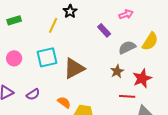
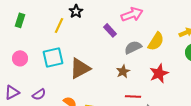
pink arrow: (126, 14) -> (132, 14), size x1.5
green rectangle: (14, 20) -> (20, 20), turned -56
red star: (142, 78) -> (159, 73), moved

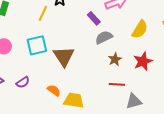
gray semicircle: (133, 47) -> (104, 37), moved
brown triangle: (80, 68) -> (64, 56), turned -35
brown star: (123, 71) -> (115, 59), moved

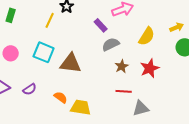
cyan square: (37, 45) -> (44, 52), turned 35
brown triangle: (64, 56) -> (71, 63), turned -50

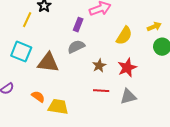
purple rectangle: (101, 25) -> (78, 25), turned 64
gray semicircle: (111, 44) -> (76, 47), moved
gray triangle: (141, 108) -> (128, 97), moved

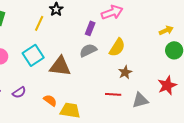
yellow semicircle: (124, 36) -> (117, 47), moved
cyan square: (21, 52) -> (33, 55), turned 35
brown star: (99, 66) -> (125, 72), moved
red star: (127, 68) -> (167, 85), moved

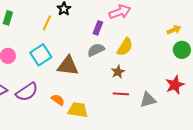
brown star: (125, 72) -> (118, 72), moved
purple semicircle: (19, 92) -> (27, 92), size x1.6

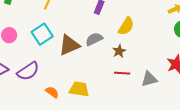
gray semicircle: (96, 50) -> (94, 39), moved
brown triangle: (68, 66) -> (69, 45), turned -30
orange semicircle: (58, 100) -> (52, 92), moved

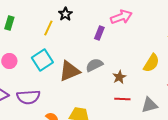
yellow semicircle: (126, 26) -> (151, 63), moved
purple semicircle: (28, 71) -> (28, 97), turned 30

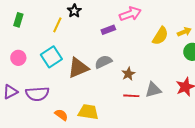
purple rectangle: (99, 33) -> (108, 30), turned 48
yellow semicircle: (151, 63) -> (160, 36), moved
gray triangle: (149, 105) -> (153, 90), moved

